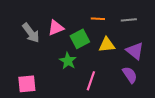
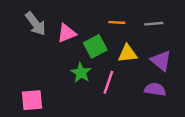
gray arrow: (31, 33) -> (36, 24), moved
purple semicircle: (130, 75) -> (155, 89), turned -48
pink line: (91, 81) -> (108, 82), moved

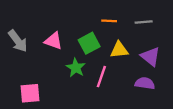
gray arrow: (36, 24) -> (18, 41), moved
pink triangle: (67, 33) -> (53, 41), moved, turned 42

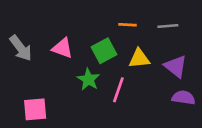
purple semicircle: (145, 83) -> (183, 98), moved

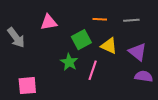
pink triangle: (62, 48) -> (49, 22), moved, turned -30
yellow triangle: (139, 59) -> (109, 46), turned 30

